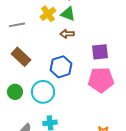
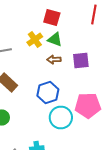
purple square: (100, 52) -> (81, 60), moved
cyan circle: (43, 92) -> (61, 118), moved

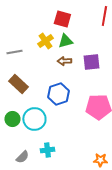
green triangle: (55, 40) -> (65, 41), turned -35
cyan circle: (61, 118) -> (34, 119), moved

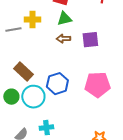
yellow cross: (45, 41) -> (32, 20), moved, turned 35
brown rectangle: (18, 84) -> (23, 72), moved
blue hexagon: (58, 94) -> (57, 84), moved

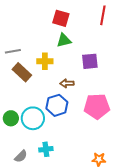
yellow cross: (32, 20) -> (45, 61), moved
brown arrow: (63, 39) -> (67, 83), moved
brown rectangle: (23, 72) -> (22, 72), moved

